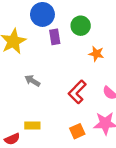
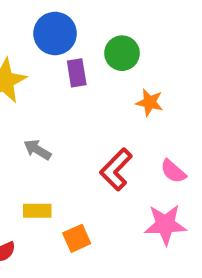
yellow rectangle: (32, 126) -> (37, 211), moved
orange square: (77, 131) -> (77, 238), moved

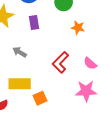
purple rectangle: (77, 73) -> (34, 22), moved
yellow rectangle: (37, 211) -> (20, 84), size x1.5

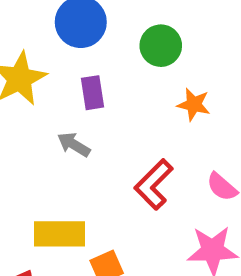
gray arrow: (20, 52) -> (74, 144), moved

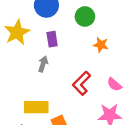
gray arrow: (74, 144) -> (43, 64), turned 77

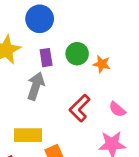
green circle: (85, 16) -> (77, 54), moved
gray arrow: (43, 64) -> (36, 86), size x1.5

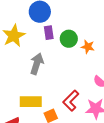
purple rectangle: (46, 58) -> (49, 33), moved
red L-shape: (80, 108) -> (71, 101), moved

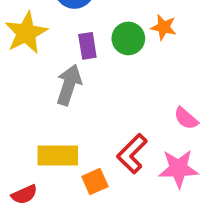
purple rectangle: (49, 33) -> (87, 46), moved
orange star: (88, 47) -> (164, 27), moved

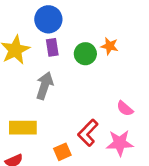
purple rectangle: (87, 46) -> (52, 47), moved
yellow rectangle: (58, 155) -> (23, 128), moved

